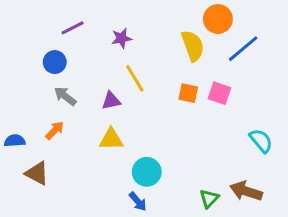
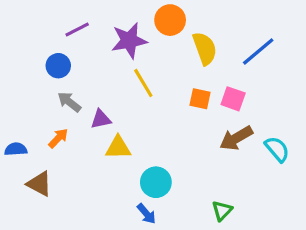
orange circle: (218, 19) -> (170, 20), moved
purple star: (121, 38) -> (129, 41), size x1.6
purple triangle: (111, 101) -> (101, 119), moved
brown arrow: (246, 191) -> (236, 138), moved, turned -48

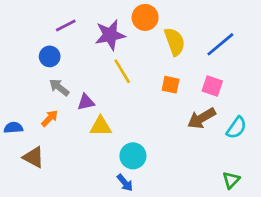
pink square: (233, 99) -> (212, 86), moved
cyan semicircle: (277, 149) -> (236, 128), turned 75
green triangle: (222, 211) -> (231, 180), moved

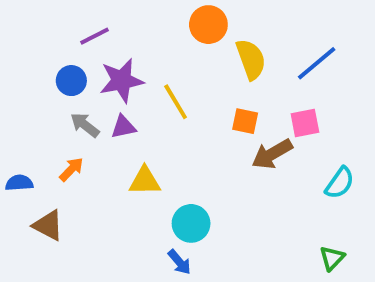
purple star: (110, 35) -> (122, 81), moved
pink square: (212, 86) -> (305, 123), turned -30
purple triangle: (86, 102) -> (123, 127), moved
brown arrow: (201, 118) -> (272, 154), moved

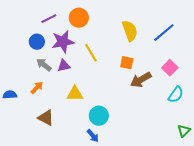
orange circle: (208, 25) -> (79, 18), moved
pink square: (305, 123) -> (170, 68), moved, turned -35
brown triangle: (48, 225) -> (46, 118), moved
green triangle: (332, 258) -> (184, 131), moved

